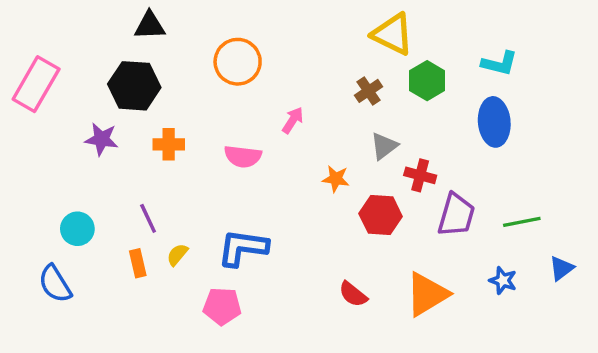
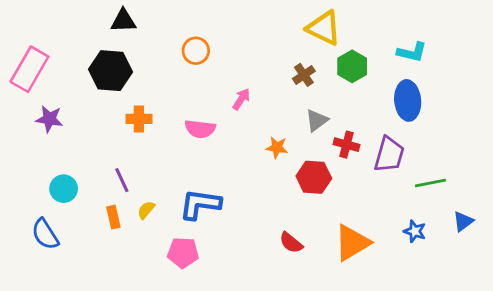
orange circle: (238, 62) -> (196, 51), size x0.7
purple star: (102, 139) -> (49, 119), moved
purple trapezoid: (456, 215) -> (389, 155), moved

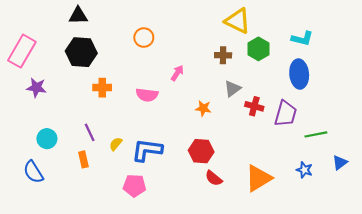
black triangle: (123, 21) -> (78, 16), moved
brown cross: (304, 75) -> (223, 55), turned 35
red hexagon: (314, 177) -> (201, 151), moved
yellow semicircle: (146, 210) -> (116, 144), moved

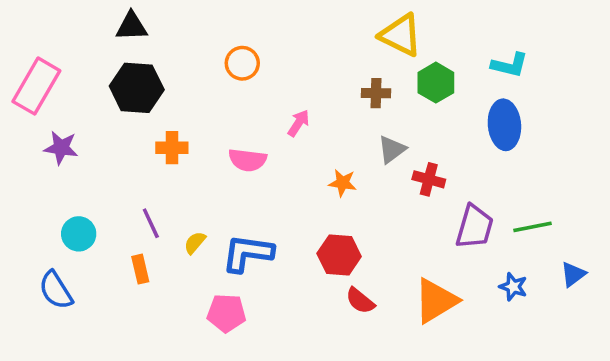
purple trapezoid: (286, 114) -> (475, 227), moved

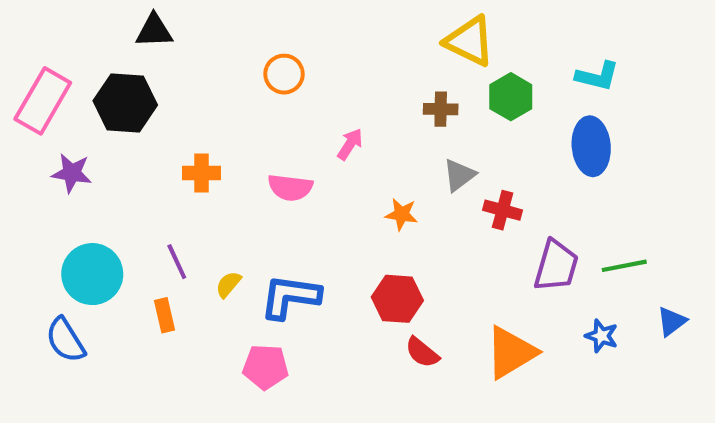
black hexagon: (137, 88) -> (125, 103), moved
cyan circle: (79, 234) -> (92, 274), size x1.5

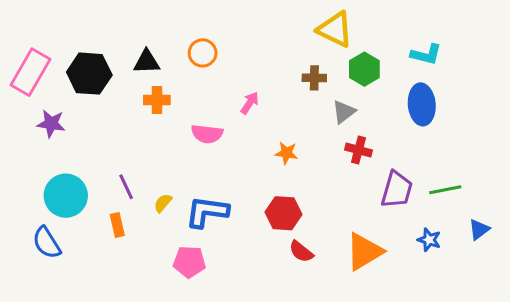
black triangle: (154, 31) -> (147, 62), moved
orange cross: (202, 173) -> (157, 100), moved
gray triangle: (459, 175) -> (344, 112), moved

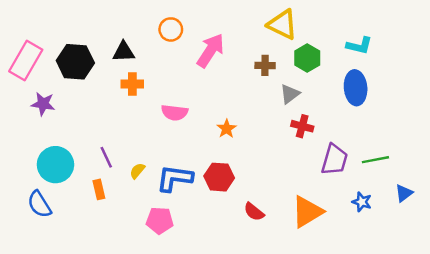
orange circle: (203, 53) -> (171, 29), moved
pink arrow: (250, 103) -> (210, 51), moved, size x1.8
orange star: (286, 153) -> (227, 129), moved, turned 30
red hexagon: (283, 213) -> (219, 177), moved

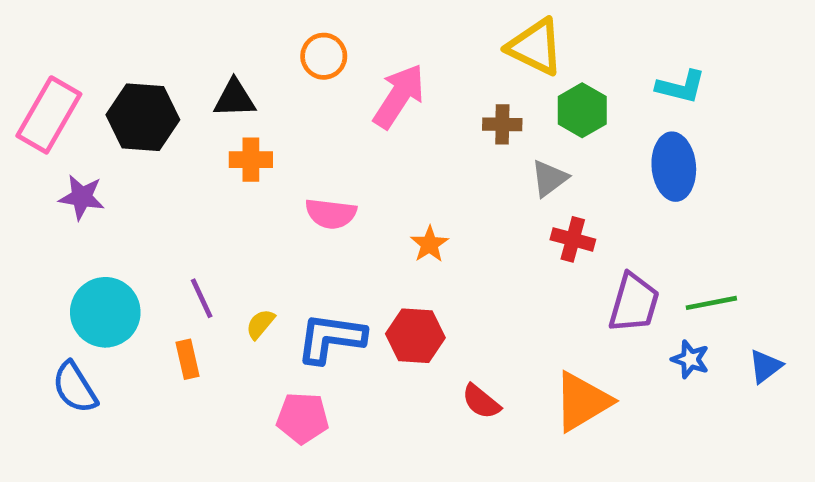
blue star: (362, 202) -> (690, 359), moved

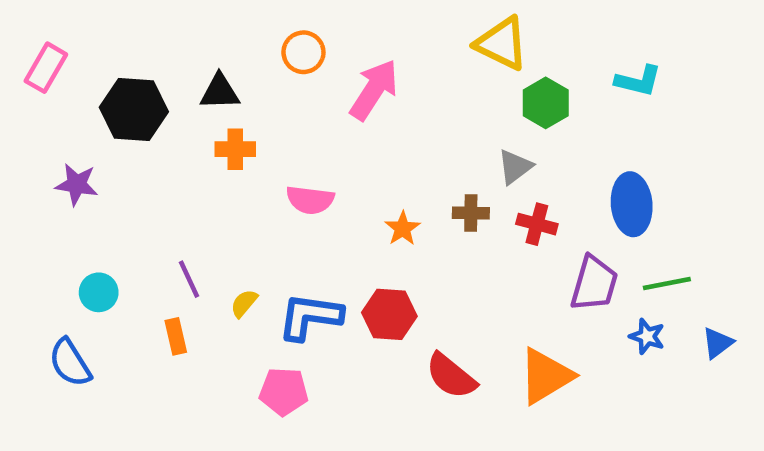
pink rectangle: (49, 115) -> (46, 68), moved, size x0.7
brown cross: (502, 124) -> (471, 213), moved
blue ellipse: (674, 167) -> (632, 204), moved
cyan circle: (105, 312) -> (99, 292), size x0.6
red semicircle: (481, 402) -> (451, 376), size x1.4

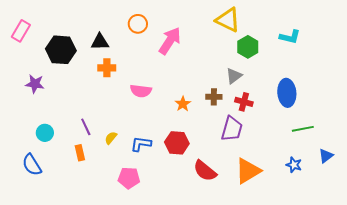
purple trapezoid: (594, 284) -> (232, 129), moved
blue L-shape: (310, 317) -> (141, 144), size x0.7
blue star: (647, 336) -> (294, 165), moved

